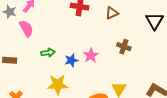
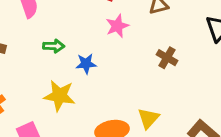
pink star: (91, 55) -> (117, 26), moved

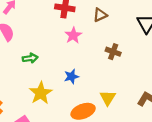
blue star: (86, 64) -> (71, 76), moved
yellow star: (59, 96) -> (41, 93), turned -30

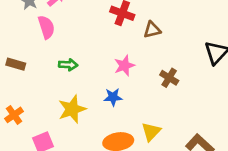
brown triangle: (100, 15) -> (152, 30), moved
pink star: (73, 35) -> (124, 66), moved

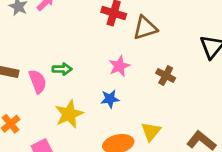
pink semicircle: (46, 27) -> (38, 81), moved
brown triangle: (152, 30) -> (145, 28), size x1.4

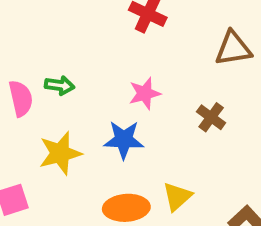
brown triangle: (145, 28) -> (233, 49), moved
blue star: (110, 99) -> (124, 140), size x1.4

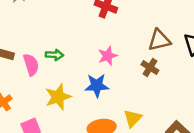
brown triangle: (233, 49) -> (159, 40), moved

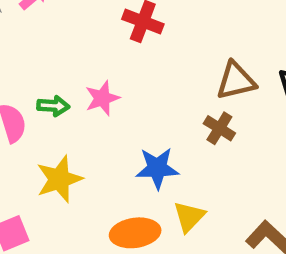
pink star: (108, 56) -> (102, 98), moved
blue star: (97, 86) -> (157, 168), moved

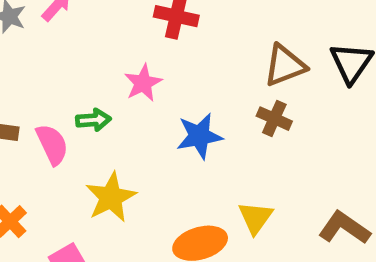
pink star: (102, 98) -> (143, 83), moved
blue star: (157, 168) -> (199, 136), moved

